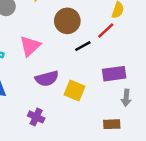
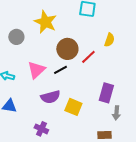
red line: (106, 30) -> (88, 57), moved
black line: (83, 46) -> (60, 70), moved
purple rectangle: (114, 74) -> (106, 93), turned -66

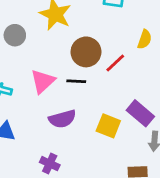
black line: (60, 70) -> (76, 81), turned 32
purple rectangle: (106, 93) -> (140, 113), turned -66
yellow square: (73, 107) -> (108, 126), moved

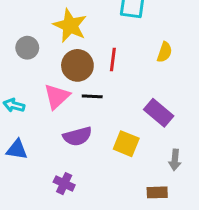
brown circle: (86, 52) -> (77, 65), moved
red line: (115, 63) -> (113, 60), moved, turned -40
purple rectangle: (140, 113) -> (159, 113), moved

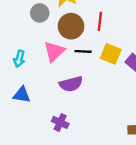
gray circle: (27, 48) -> (40, 13), moved
cyan arrow: (14, 105) -> (19, 59), turned -91
yellow square: (126, 144) -> (111, 54), moved

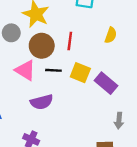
pink triangle: (54, 51) -> (25, 70), turned -45

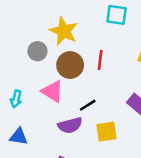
black line: (53, 70) -> (88, 105), moved, turned -35
yellow square: (80, 73) -> (106, 132), moved, turned -30

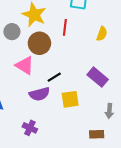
red line: (100, 60) -> (65, 27), moved

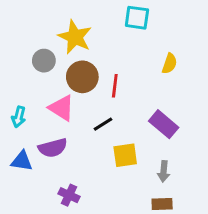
red line: (65, 27) -> (115, 86), moved
purple semicircle: (39, 94) -> (53, 148), moved
gray arrow: (109, 111) -> (164, 171), moved

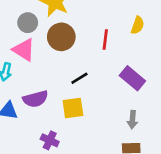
red line: (115, 86) -> (105, 39), moved
pink triangle: (62, 108) -> (24, 50), moved
yellow square: (125, 155) -> (73, 108), moved

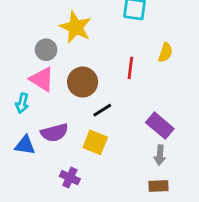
brown circle: (61, 37) -> (83, 82), moved
purple rectangle: (132, 78) -> (160, 126), moved
yellow square: (73, 108) -> (95, 142), turned 30

